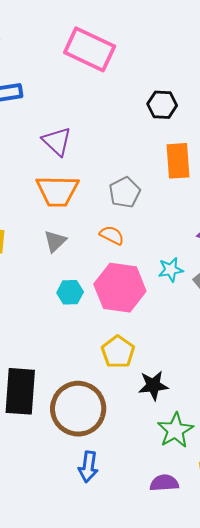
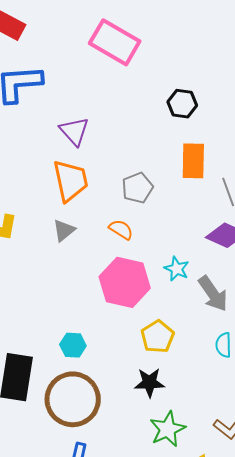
orange trapezoid: (57, 191) -> (71, 181), turned -108
cyan star: (171, 270) -> (177, 269), turned 30
cyan hexagon: (70, 292) -> (73, 345), moved
yellow pentagon: (118, 352) -> (158, 337), moved

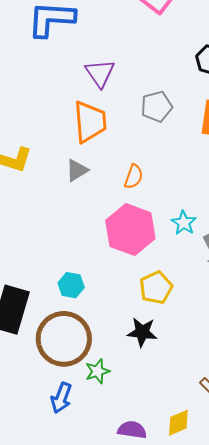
gray pentagon: (137, 188) -> (157, 107), moved
orange semicircle: (121, 229) -> (134, 177), turned 70
green star: (168, 429) -> (97, 371), moved, size x0.7

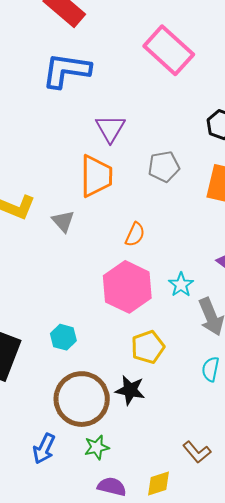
gray triangle: (77, 170) -> (63, 221), moved, turned -45
brown circle: (64, 339) -> (82, 399), moved
green star: (97, 371) -> (97, 447), moved

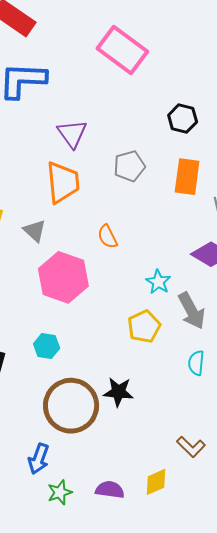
orange semicircle: (135, 234) -> (107, 237), turned 135
pink hexagon: (127, 287) -> (63, 277), moved
yellow pentagon: (148, 347) -> (144, 327), moved
green star: (97, 447) -> (60, 492), moved

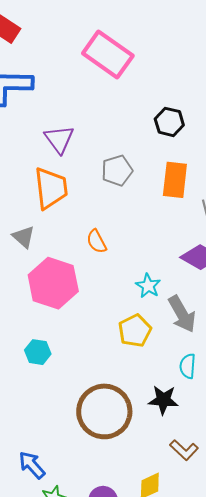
black star: (118, 392) -> (163, 400), moved
brown circle: (71, 406) -> (104, 411), moved
blue arrow: (39, 459) -> (32, 465), turned 120

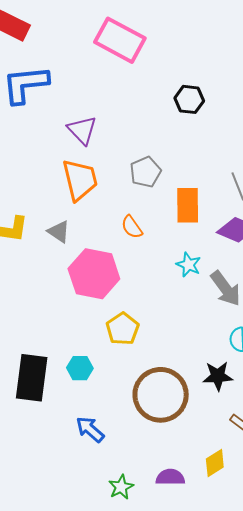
gray pentagon: (117, 171) -> (145, 172), moved
orange rectangle: (175, 180) -> (188, 205), moved
yellow pentagon: (135, 331) -> (123, 329), moved
cyan hexagon: (38, 352) -> (80, 368), moved
blue arrow: (32, 465) -> (90, 429), moved

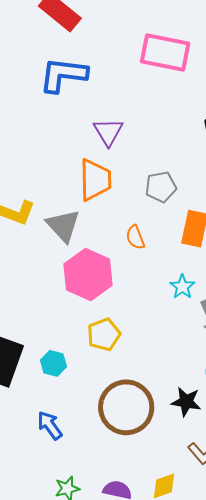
pink rectangle: (120, 40) -> (165, 52), turned -30
gray triangle: (59, 232) -> (63, 226), size x1.5

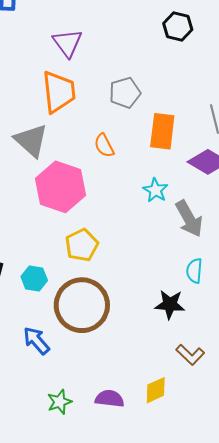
brown circle: (126, 407) -> (82, 305), moved

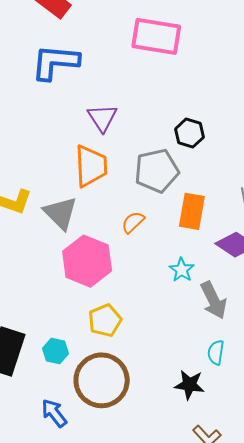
black hexagon: (178, 26) -> (189, 133), moved
gray pentagon: (125, 93) -> (157, 171), size x1.4
orange semicircle: (104, 145) -> (133, 222), turned 70

